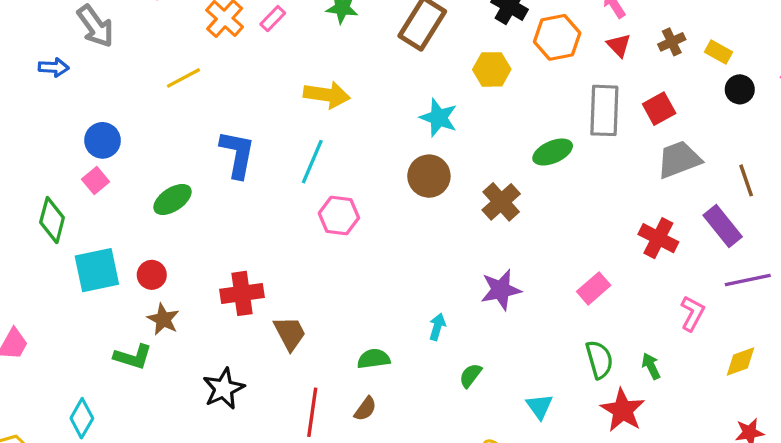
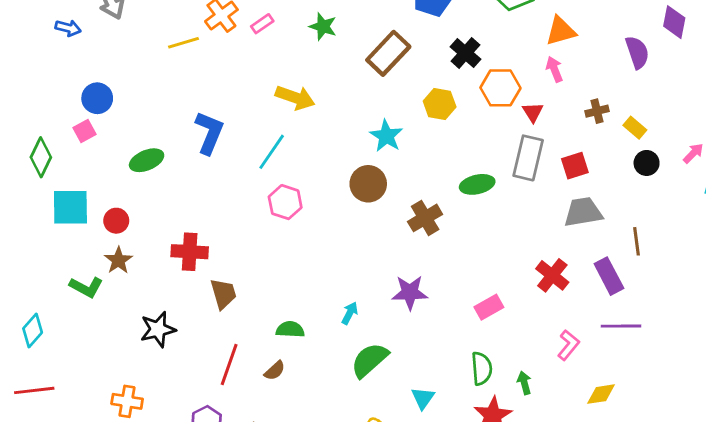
red triangle: (619, 45) -> (533, 112), moved
yellow line: (183, 78) -> (184, 43), moved
green semicircle: (470, 375) -> (370, 360), size x1.8

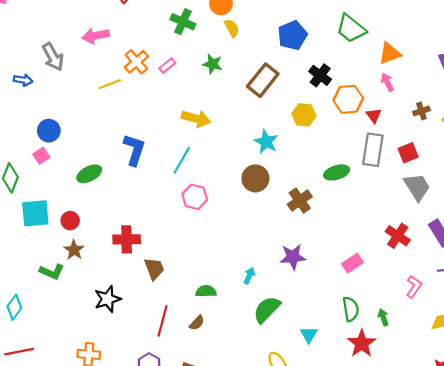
gray trapezoid: (583, 212) -> (417, 187), turned 72

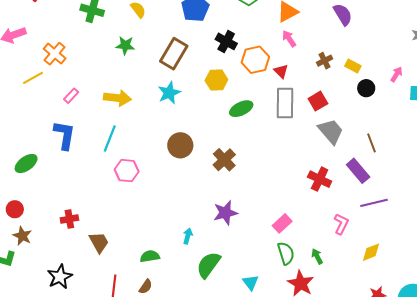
pink rectangle: (167, 66) -> (71, 96), moved
cyan star: (266, 142) -> (169, 93), moved, turned 30
green ellipse: (337, 172) -> (241, 109), moved
red cross: (127, 239) -> (69, 219), size x0.7
pink rectangle: (352, 263) -> (282, 223), moved

